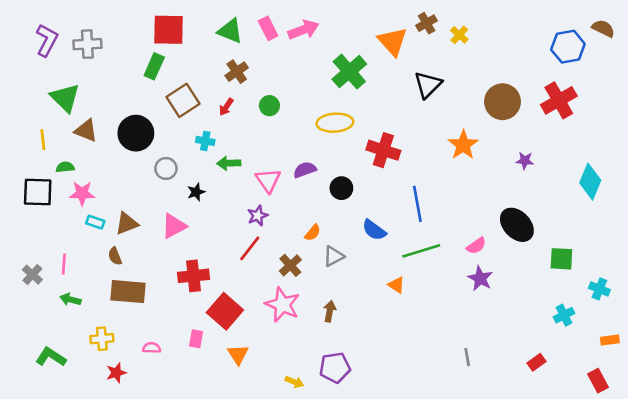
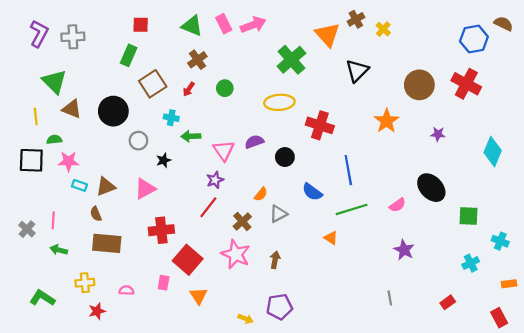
red square: (169, 30) -> (141, 25), size x0.6
red cross: (559, 100) -> (466, 84), turned -32
purple star: (480, 278) -> (404, 250), moved

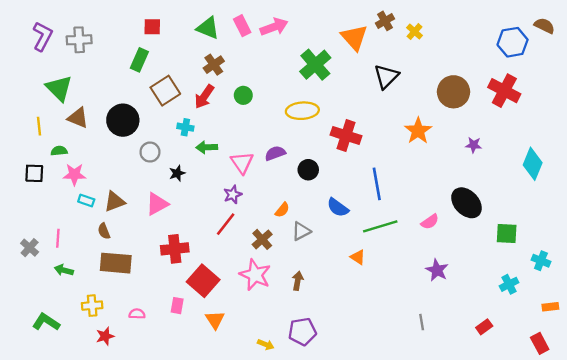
red arrow: (189, 89) -> (204, 97), size x1.5
black square: (31, 160) -> (34, 173), size x0.7

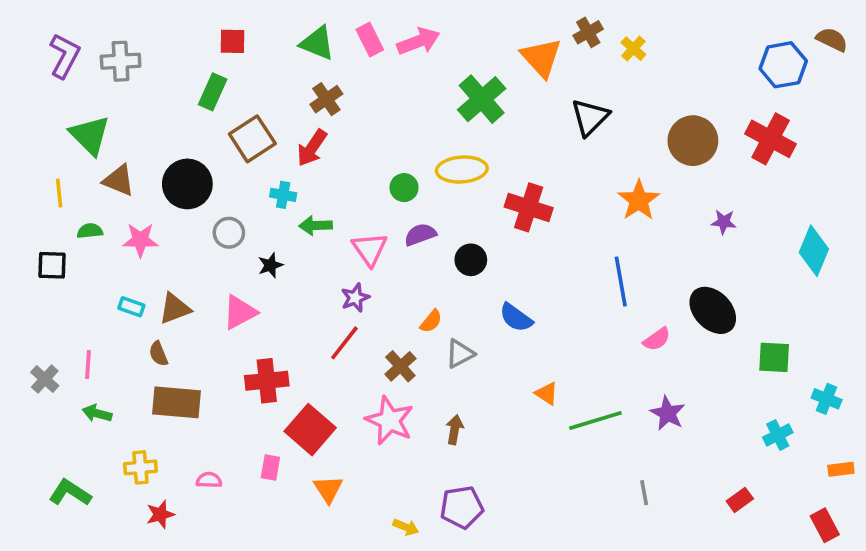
green circle: (243, 95) -> (404, 188), moved
pink star: (74, 174) -> (140, 240), moved
blue line: (377, 184) -> (621, 281), moved
green line: (380, 226) -> (595, 421), moved

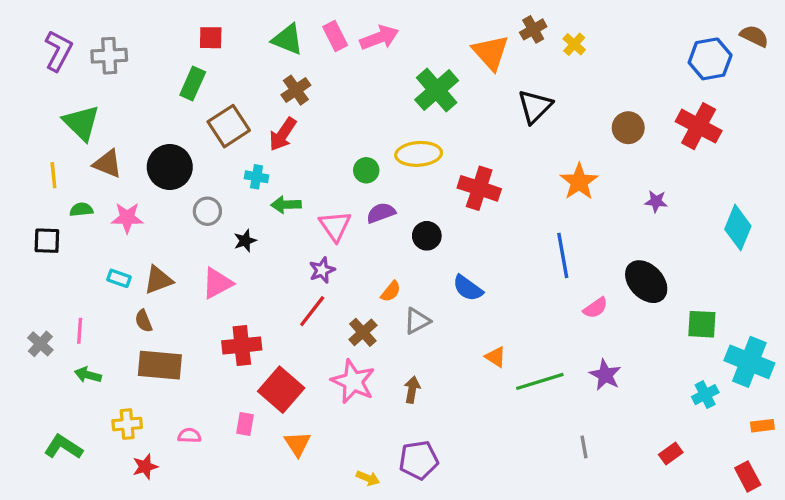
brown circle: (693, 141) -> (628, 128), size x0.7
cyan cross: (827, 399) -> (749, 362), size x1.8

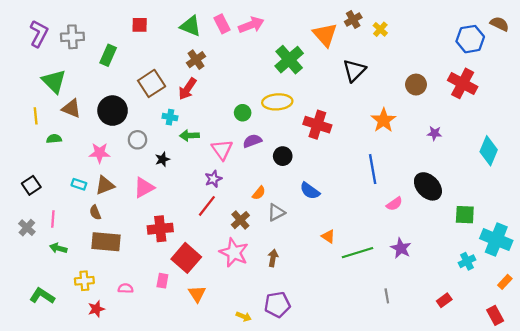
green rectangle: (193, 84) -> (108, 55), moved
pink star: (127, 218) -> (100, 153), moved
black square: (47, 241) -> (31, 185), moved, turned -36
orange rectangle: (762, 426) -> (505, 282), turned -40

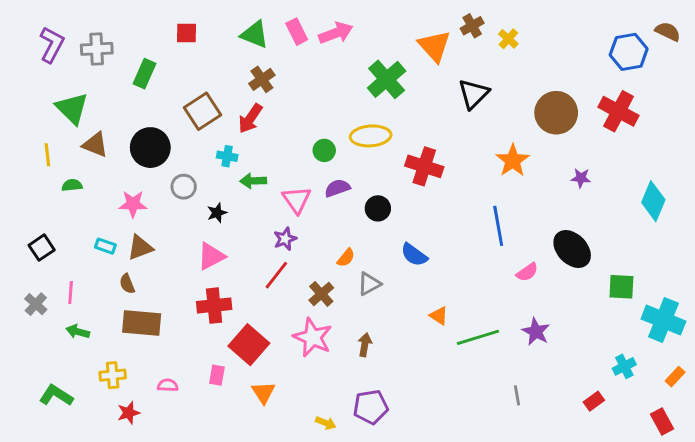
brown circle: (416, 85) -> (556, 113), size x1.5
pink triangle: (144, 188) -> (211, 256), moved
cyan cross: (467, 261) -> (624, 366), moved

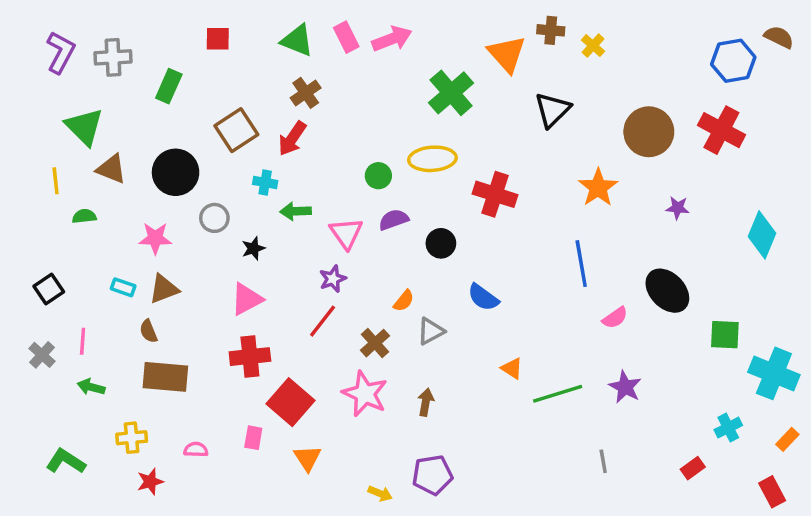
brown cross: (472, 26) -> (551, 30), turned 35

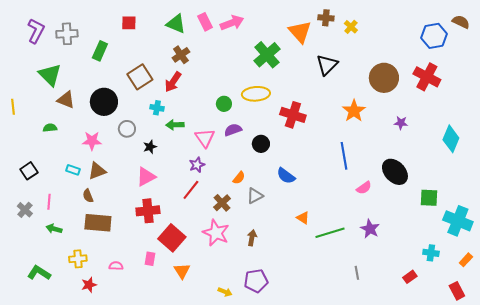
yellow line: (56, 181) -> (13, 107), moved
cyan cross: (728, 428) -> (431, 253), turned 35

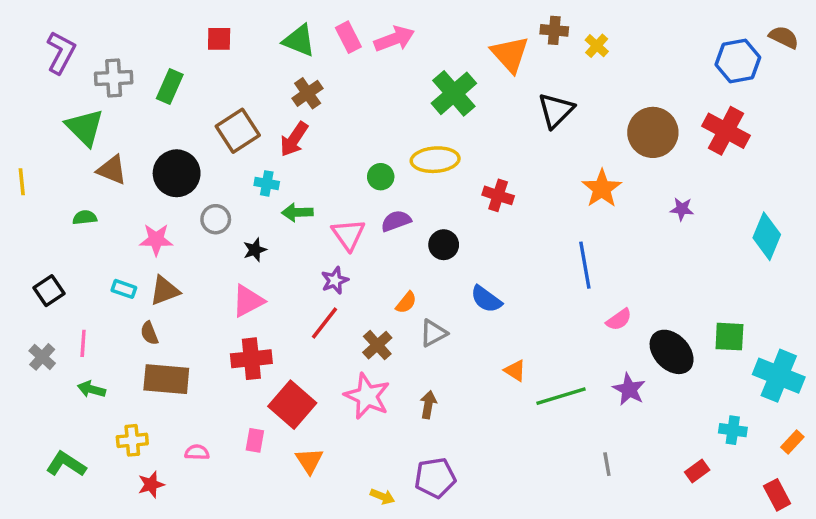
gray cross: (67, 34) -> (114, 78), moved
red cross: (293, 115) -> (498, 195), size x0.7
black ellipse: (395, 172) -> (672, 352), moved

